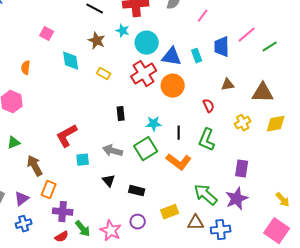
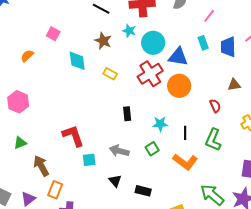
cyan rectangle: (197, 56) -> (203, 43), moved
orange semicircle: (26, 68) -> (27, 56), moved, turned 40
red L-shape: (67, 136) -> (73, 136), turned 100
green square: (146, 149) -> (152, 149), size x0.6

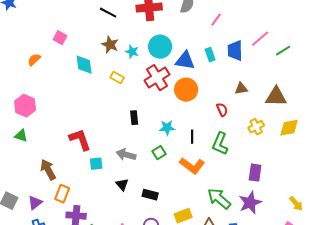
cyan star: (129, 31) -> (132, 52), moved
cyan rectangle: (203, 43) -> (210, 55), moved
green triangle: (20, 143) -> (21, 136), moved, turned 40

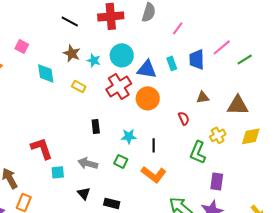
green L-shape: (220, 144) -> (198, 152), moved
green square: (159, 153) -> (121, 161), turned -32

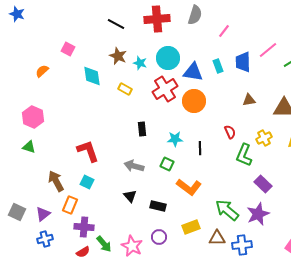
red semicircle: (184, 118) -> (230, 132), moved
cyan square: (58, 172) -> (87, 182), moved, turned 32
orange L-shape: (154, 174) -> (189, 187), moved
purple rectangle: (217, 181) -> (263, 184), turned -54

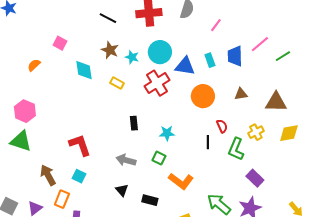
orange circle: (194, 101) -> (203, 96), moved
green triangle: (29, 147) -> (21, 141), size x1.6
black line: (200, 148) -> (208, 142), moved

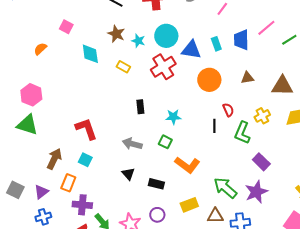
brown arrow: (48, 175) -> (54, 159), turned 55

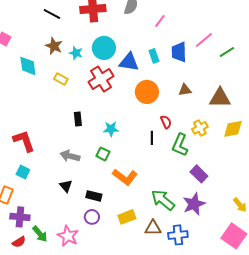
purple circle: (157, 215) -> (92, 217), moved

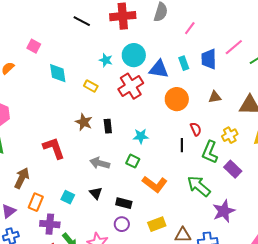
brown star: (54, 46) -> (84, 122), moved
cyan square: (23, 172) -> (68, 197), moved
purple rectangle: (199, 174) -> (233, 169), moved
green arrow: (163, 200) -> (199, 186), moved

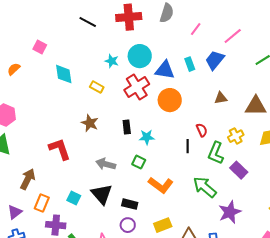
pink line: (234, 47) -> (233, 36), moved
blue trapezoid: (209, 59) -> (215, 60), turned 40
orange circle: (177, 99) -> (170, 100), moved
black rectangle: (108, 126) -> (127, 127), moved
black triangle: (96, 193) -> (102, 194), size x1.6

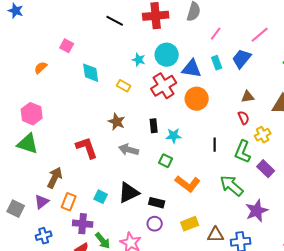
pink line: (196, 29) -> (216, 34), moved
red semicircle: (202, 130) -> (244, 118), moved
gray arrow: (106, 164) -> (129, 150), moved
black triangle: (102, 194) -> (129, 193), turned 45
purple triangle: (15, 212) -> (42, 202), moved

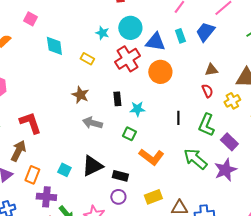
yellow cross: (263, 135) -> (232, 101), moved
red L-shape: (87, 148) -> (30, 123), moved
purple star: (257, 211) -> (225, 170), moved

